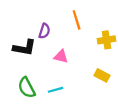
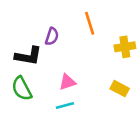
pink triangle: (61, 57) -> (67, 82), moved, turned -32
green semicircle: (27, 88) -> (22, 89), moved

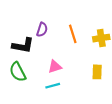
orange line: (90, 23) -> (73, 34), moved
yellow rectangle: (120, 89) -> (97, 72), turned 64

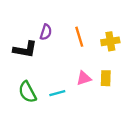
pink triangle: (55, 67) -> (84, 78), moved
green semicircle: (18, 72) -> (27, 92), moved

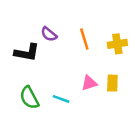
purple semicircle: (46, 32) -> (49, 34), turned 112
cyan line: (57, 93) -> (61, 99), turned 35

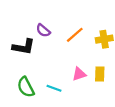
orange line: (84, 39) -> (75, 35), turned 66

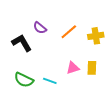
black L-shape: (24, 47) -> (22, 43), turned -130
green semicircle: (26, 87) -> (24, 80), turned -36

